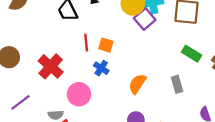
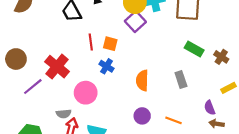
purple square: (145, 19) -> (135, 21), moved
orange semicircle: (137, 84) -> (142, 80), turned -30
purple line: (21, 102) -> (33, 87), moved

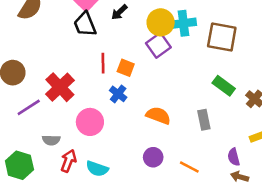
orange semicircle: (142, 80) -> (158, 116), turned 102
gray semicircle: (64, 114) -> (51, 140), moved

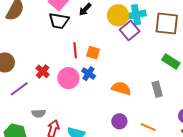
black trapezoid: (85, 24) -> (59, 21), turned -55
purple square: (158, 45) -> (130, 31), moved
red cross: (60, 87) -> (43, 71), size x0.6
pink circle: (90, 122) -> (68, 78), moved

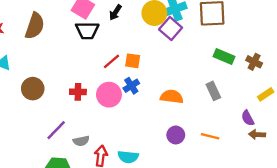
red line: (75, 50) -> (111, 61), turned 63
red cross: (43, 71) -> (78, 92), turned -32
blue cross: (89, 74) -> (131, 86), turned 32
purple line: (19, 89) -> (56, 130), moved

